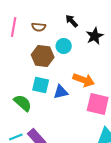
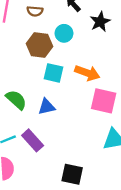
cyan square: (41, 85) -> (54, 73), moved
blue triangle: (61, 92) -> (47, 107), moved

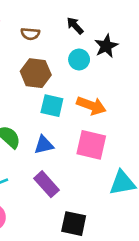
cyan circle: (64, 33) -> (79, 60), moved
pink square: (104, 101) -> (91, 145), moved
purple rectangle: (33, 140) -> (47, 184), moved

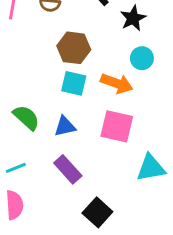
cyan circle: (79, 60) -> (142, 58), moved
brown hexagon: (36, 73) -> (74, 48), moved
black square: (74, 224) -> (97, 212), turned 30

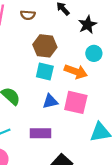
blue triangle: (65, 126) -> (50, 101), moved
purple rectangle: (68, 169) -> (41, 133), turned -48

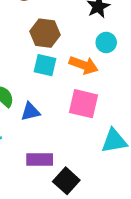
blue triangle: (50, 101) -> (30, 112), moved
purple rectangle: (41, 133) -> (40, 160), moved

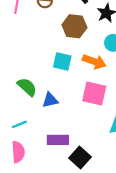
brown hexagon: (45, 33) -> (74, 26), moved

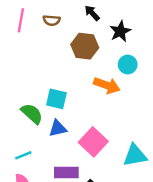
cyan square: (62, 62) -> (56, 99), moved
pink square: (94, 94) -> (93, 142), moved, turned 30

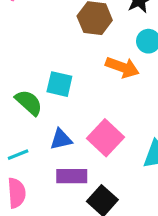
blue triangle: (58, 128) -> (61, 139), moved

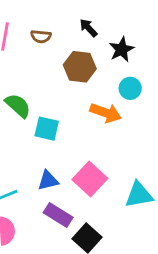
green semicircle: (29, 102) -> (18, 106), moved
purple rectangle: (72, 176) -> (58, 215), turned 32

